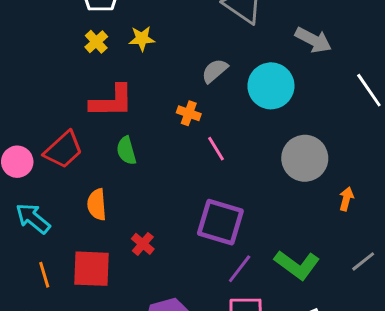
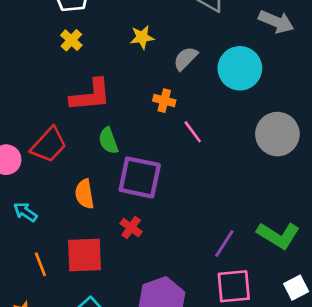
yellow star: (142, 39) -> (142, 37), moved
cyan arrow: (33, 218) -> (25, 212), size x0.7
purple square: (220, 222) -> (140, 177), moved

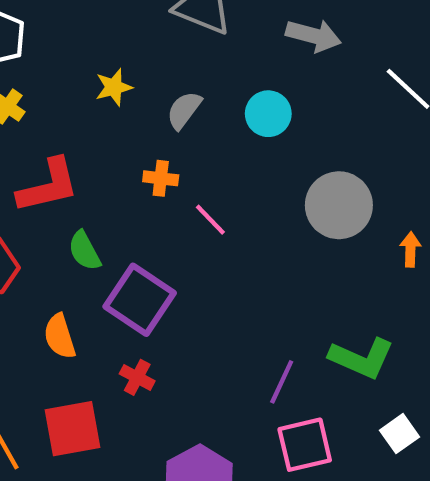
cyan circle: (240, 68) -> (268, 114), size x0.7
purple square: (140, 177) -> (140, 300), turned 30

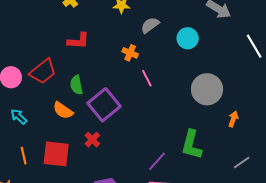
red L-shape: (48, 186) -> (78, 41), size x0.7
green semicircle: (84, 251) -> (76, 85), moved
orange semicircle: (60, 336) -> (63, 110), turned -55
green L-shape: (362, 358) -> (192, 145), moved, turned 64

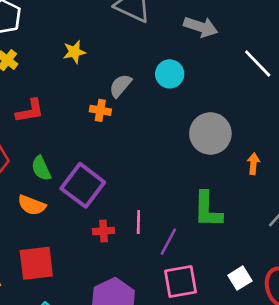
gray semicircle: (150, 25) -> (120, 86), moved
pink line: (147, 78) -> (138, 222), moved, turned 42
red cross: (92, 140) -> (103, 231), moved, turned -35

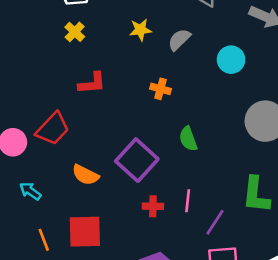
gray semicircle: (120, 86) -> (179, 40), moved
green semicircle: (41, 168) -> (188, 139), moved

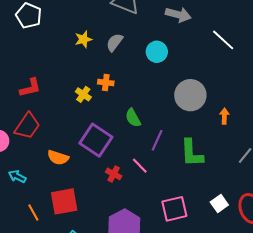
yellow cross: (75, 32) -> (83, 94), moved
red L-shape: (92, 83) -> (30, 88), moved
pink line: (188, 201) -> (140, 166), turned -42
red cross: (153, 206) -> (114, 174), turned 35
purple line: (215, 222) -> (157, 140), moved

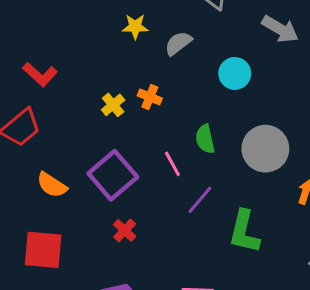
red L-shape: (30, 88) -> (40, 74), turned 40
green semicircle: (133, 118) -> (205, 139), moved
pink line: (140, 166) -> (172, 164), moved

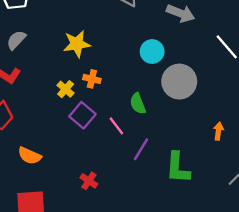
yellow star: (135, 27) -> (77, 44), moved, size x1.4
gray semicircle: (178, 43) -> (16, 40), moved
gray circle: (265, 149) -> (179, 82), moved
purple square: (113, 175) -> (82, 115), moved, size x0.7

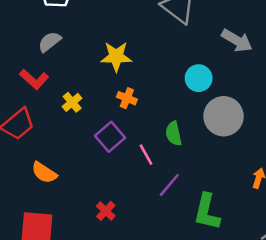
yellow cross: (66, 89) -> (72, 102), moved

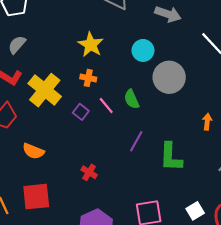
yellow star: (116, 57) -> (91, 45), moved, turned -30
yellow cross: (72, 102) -> (45, 90), size x2.0
purple square: (110, 137) -> (81, 112), size x0.7
pink line: (146, 155) -> (106, 105), moved

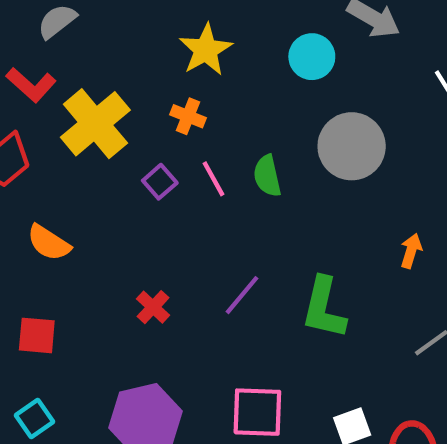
cyan circle: (143, 50) -> (312, 57), moved
purple line: (136, 141) -> (242, 295), moved
red square: (36, 197) -> (37, 335), size x0.7

